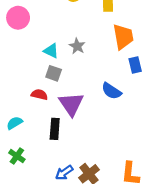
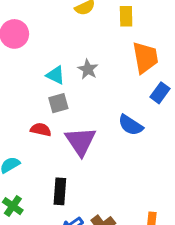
blue rectangle: (135, 65) -> (160, 93), turned 49
gray square: (54, 73) -> (58, 103), turned -35
black rectangle: (55, 129) -> (60, 191), moved

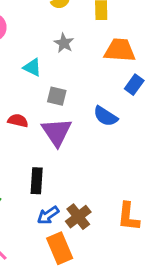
orange trapezoid: (145, 57) -> (120, 50), turned -76
gray star: (88, 69) -> (64, 43), moved
gray square: (58, 103) -> (57, 96), moved, turned 30

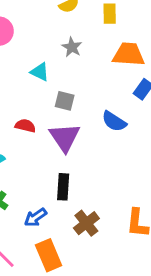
black rectangle: (37, 181) -> (63, 187), moved
blue arrow: (48, 215) -> (35, 217), moved
orange rectangle: (60, 248) -> (49, 255), moved

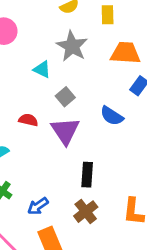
gray star: (72, 47) -> (72, 46), size x1.6
gray square: (65, 101) -> (65, 97), turned 36
black rectangle: (63, 187) -> (87, 175), moved

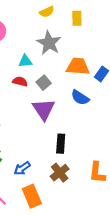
orange trapezoid: (125, 53) -> (78, 66), moved
cyan triangle: (42, 69) -> (25, 61), turned -32
red semicircle: (28, 120) -> (20, 81), moved

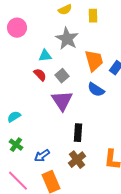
orange trapezoid: (78, 66) -> (94, 61), turned 70
red semicircle: (20, 81) -> (40, 75), turned 32

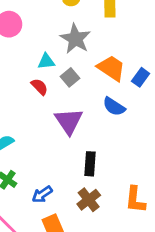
orange trapezoid: (94, 61) -> (111, 68), turned -40
gray square: (62, 76) -> (70, 77), moved

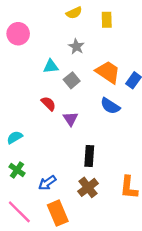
gray star: (75, 39) -> (76, 47), size x0.6
red semicircle: (39, 87) -> (48, 104), moved
purple triangle: (69, 121) -> (71, 119), size x0.6

